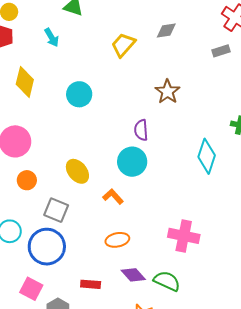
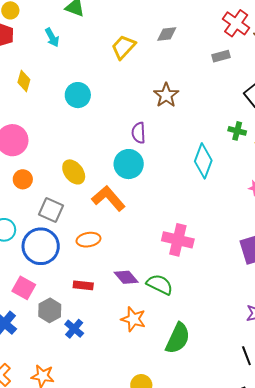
yellow diamond: (25, 82) -> (24, 81), size x0.7
orange L-shape: (113, 197) -> (108, 198), size x1.6
orange ellipse: (117, 240) -> (88, 240), moved

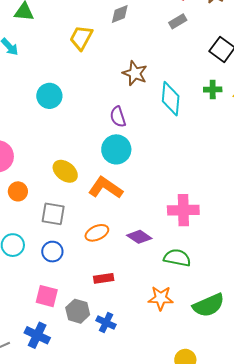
cyan diamond: (203, 161) -> (171, 99), moved
blue circle: (41, 246) -> (52, 252), size x0.6
purple diamond: (126, 277) -> (139, 237), moved
green semicircle: (178, 338) -> (209, 305), turned 56

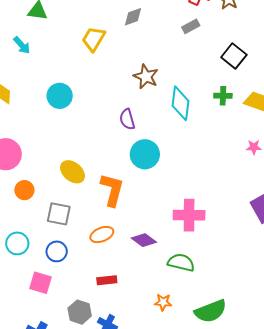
cyan circle: (116, 149) -> (145, 154), moved
orange L-shape: (106, 188) -> (112, 190), turned 68
pink square: (47, 296) -> (41, 283), moved
orange star: (161, 298) -> (163, 302), size x0.7

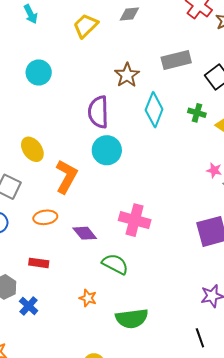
gray rectangle: (191, 26) -> (176, 60), moved, size x1.6
cyan arrow: (22, 45) -> (31, 14), moved
purple semicircle: (127, 119) -> (98, 112), size x1.5

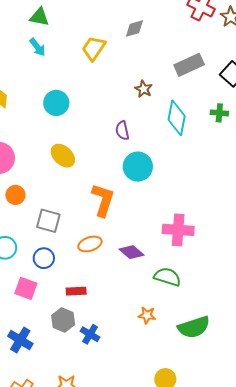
brown star: (127, 75) -> (144, 89), size x0.7
purple semicircle: (98, 112) -> (122, 131), size x0.6
yellow ellipse: (32, 149) -> (63, 156), moved
red rectangle: (39, 263) -> (76, 291), moved

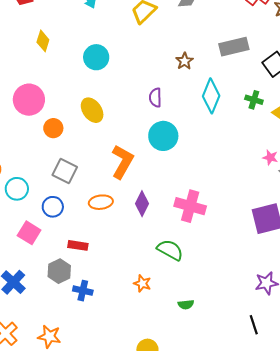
orange circle: (15, 195) -> (53, 128), moved
purple diamond: (132, 252) -> (142, 204), moved, turned 65
green semicircle: (194, 327) -> (186, 304), size x0.5
blue cross: (90, 334) -> (83, 291), turned -30

